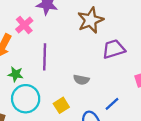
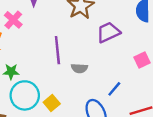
purple line: (45, 57) -> (57, 50), moved
yellow square: (61, 105) -> (52, 103), moved

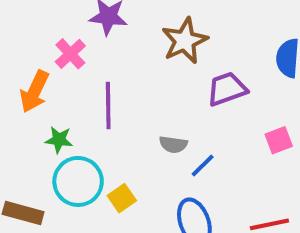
purple line: (57, 50) -> (108, 106), moved
blue line: (114, 89) -> (203, 166), moved

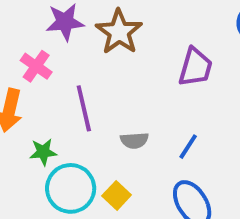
brown star: (185, 41) -> (119, 32), moved
purple trapezoid: (227, 89) -> (195, 67), turned 138
gray semicircle: (173, 144) -> (134, 140), moved

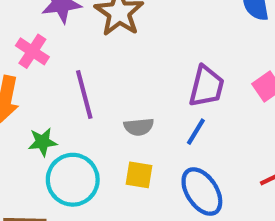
purple trapezoid: (195, 67) -> (206, 86), moved
yellow square: (117, 195) -> (139, 175), moved, turned -32

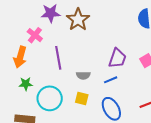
blue line: (196, 132) -> (111, 80), turned 32
green star: (43, 142) -> (26, 84), moved

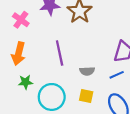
pink cross: (35, 35) -> (21, 20), moved

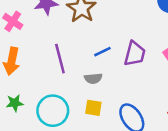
blue line: (117, 75) -> (102, 52), moved
green star: (25, 82) -> (15, 103), moved

